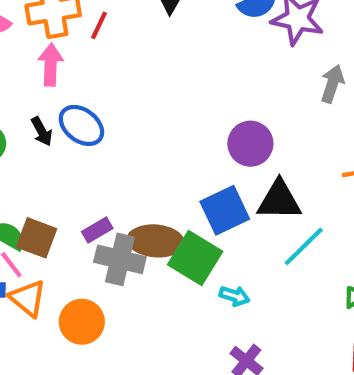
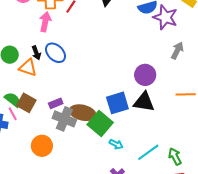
purple circle: (250, 144) -> (145, 75), moved
cyan line: (304, 246) -> (148, 152), moved
orange triangle: (28, 298) -> (28, 68), moved, turned -30

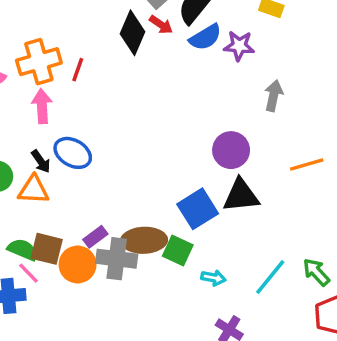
purple star: (165, 17) -> (239, 46), size x0.7
green square: (100, 123) -> (178, 251), size x0.7
orange circle: (42, 146) -> (78, 264), moved

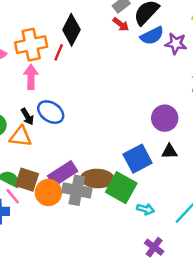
black diamond: (133, 33) -> (71, 30), moved
black triangle: (241, 196) -> (170, 151), size x0.6
purple rectangle: (95, 237) -> (63, 173), size x1.6
green square: (178, 251) -> (121, 188), size x1.4

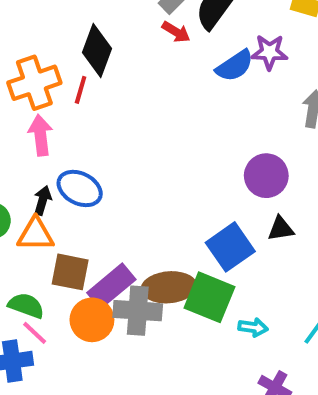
blue semicircle: (152, 36) -> (235, 66), moved
black arrow: (27, 117) -> (43, 200), turned -126
brown square: (27, 180) -> (70, 272), moved

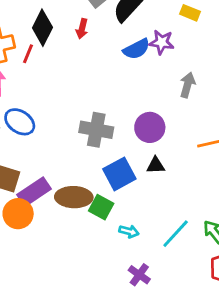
red arrow: (176, 32) -> (82, 29), moved, turned 66
green square: (209, 297) -> (101, 207), size x0.7
gray cross: (138, 311) -> (96, 130), moved

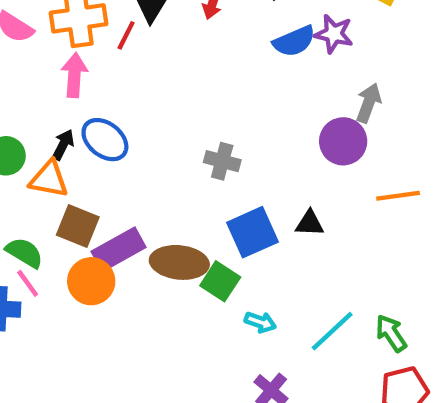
purple circle: (150, 127) -> (343, 141), moved
gray cross: (96, 130) -> (222, 161), size x0.7

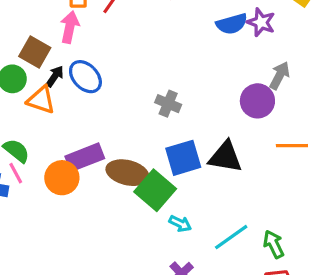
black triangle: (310, 223) -> (225, 157), size x1.6
brown square: (78, 226) -> (35, 52), moved
green square: (220, 281) -> (155, 190), size x1.4

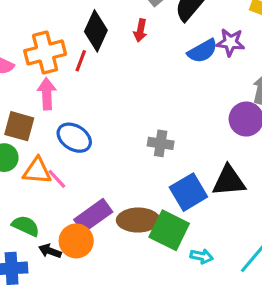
black arrow: (55, 76) -> (50, 251), moved, turned -90
pink line: (16, 173) -> (57, 179), moved

